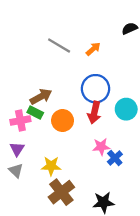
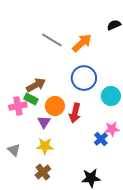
orange arrow: (93, 49) -> (82, 43), size x1.5
red arrow: (94, 113) -> (75, 113), moved
pink star: (101, 147) -> (112, 129), moved
purple triangle: (17, 149) -> (44, 122), moved
brown cross: (61, 192) -> (43, 172), moved, size x0.7

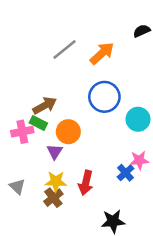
gray line: (52, 40) -> (65, 50), turned -70
red arrow: (75, 113) -> (86, 183), moved
brown cross: (43, 172) -> (53, 198), moved

